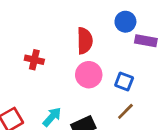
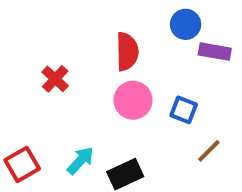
red cross: (34, 60) -> (55, 79), turned 30
brown line: (125, 111) -> (209, 151), moved

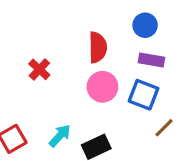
purple rectangle: (215, 52) -> (151, 60), moved
blue square: (184, 110) -> (143, 95), size x1.4

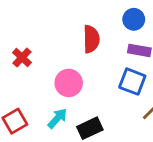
red cross: (39, 69) -> (22, 57), moved
pink circle: (102, 87) -> (69, 83), moved

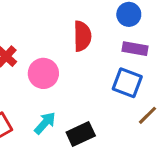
pink circle: (69, 83) -> (43, 73), moved

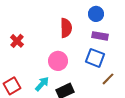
pink circle: (43, 73) -> (58, 61), moved

